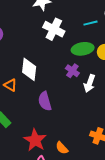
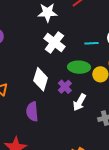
white diamond: (29, 69) -> (41, 79), moved

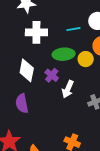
white cross: (54, 42) -> (36, 32), turned -30

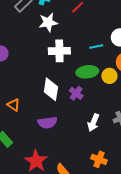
white arrow: (68, 89) -> (93, 123), moved
purple semicircle: (22, 103) -> (47, 123), turned -84

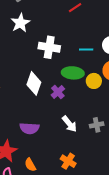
white star: (48, 22) -> (20, 23), moved, turned -30
purple semicircle: (47, 123) -> (29, 128), moved
white arrow: (93, 123) -> (69, 124), turned -72

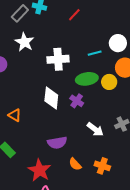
orange semicircle: (30, 165) -> (75, 164), moved

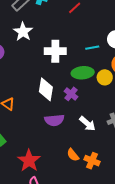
purple semicircle: (57, 143) -> (54, 120), moved
orange semicircle: (75, 164) -> (73, 155), moved

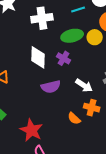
orange cross: (92, 161) -> (92, 108), moved

